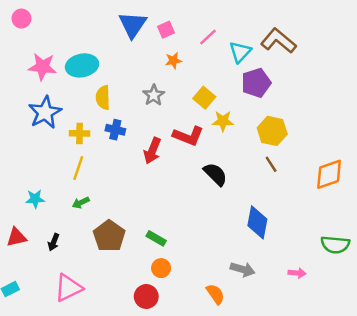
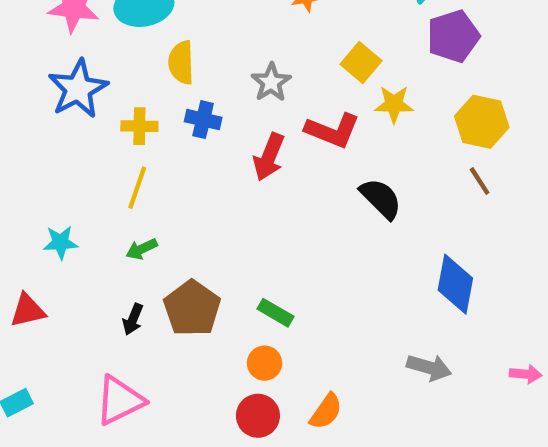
gray star: (154, 95) -> (271, 82), moved
black arrow: (54, 242) -> (133, 319), moved
orange circle: (161, 268) -> (265, 363), moved
orange semicircle: (215, 294) -> (326, 411), moved, turned 70

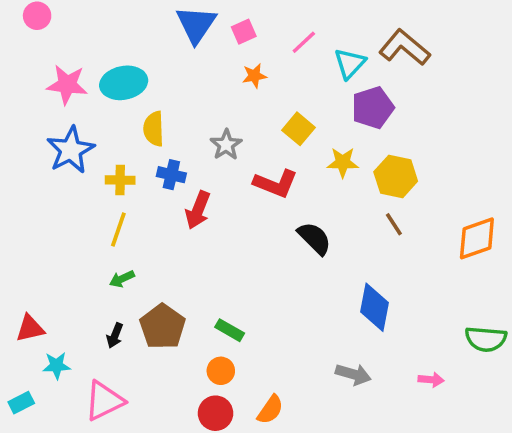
yellow star: (394, 104) -> (343, 162), moved
red arrow: (269, 157) -> (198, 210), moved
cyan star: (60, 242) -> (57, 366), moved

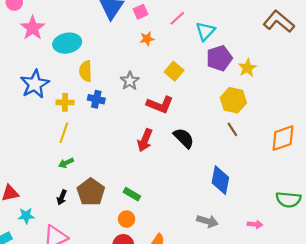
brown L-shape: (405, 48) -> (279, 21), moved
pink star: (67, 85) -> (33, 28), moved, turned 30
yellow star: (343, 162) -> (247, 68), moved, turned -30
red arrow: (198, 210) -> (145, 140), moved

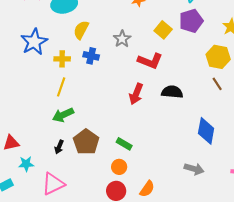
purple pentagon: (219, 58) -> (191, 21), moved
yellow semicircle: (86, 71) -> (81, 30), turned 30
black semicircle: (184, 138) -> (172, 92), turned -40
green arrow: (66, 163) -> (63, 115), size x1.5

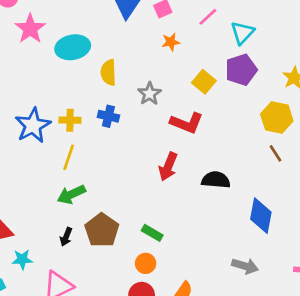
yellow semicircle: (81, 30) -> (108, 72), moved, turned -30
blue star: (34, 42) -> (33, 125), moved
black semicircle: (172, 92) -> (216, 180), moved

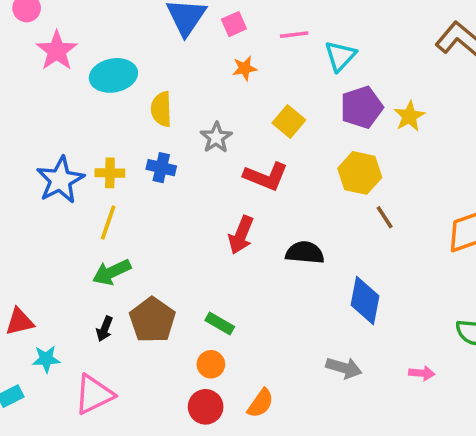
pink line: (208, 17) -> (294, 35), turned 36
purple pentagon: (241, 70) -> (362, 107), moved
yellow hexagon: (277, 118) -> (360, 173), moved

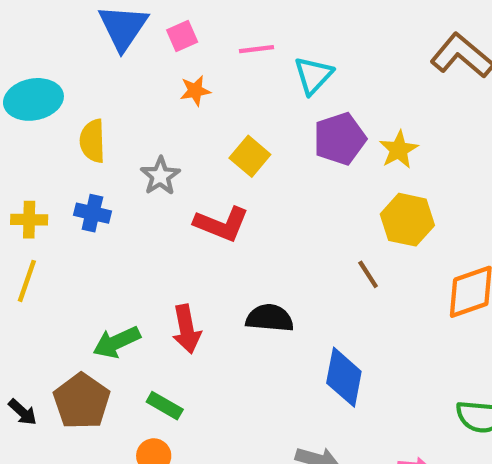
yellow hexagon: (360, 173) -> (407, 220), moved
red arrow: (241, 235) -> (187, 329), moved, turned -33
green arrow: (112, 272) -> (117, 342), moved
black arrow: (105, 329) -> (23, 412), turned -70

